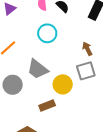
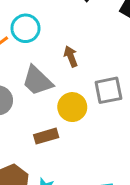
cyan circle: (47, 33) -> (25, 28), moved
brown arrow: (87, 49) -> (71, 56), moved

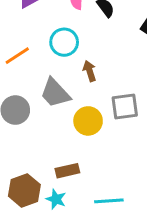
cyan circle: (25, 28) -> (64, 42), moved
brown rectangle: (46, 136) -> (67, 171), moved

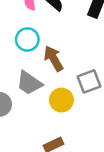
brown arrow: (90, 71) -> (54, 59), size x1.5

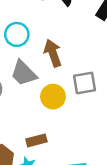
cyan circle: (27, 39) -> (17, 34), moved

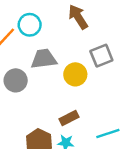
brown arrow: (53, 53) -> (78, 17), moved
gray trapezoid: (24, 73) -> (44, 59), turned 140

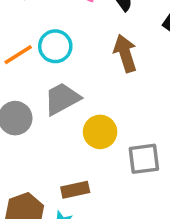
gray square: (101, 56) -> (144, 159), moved
gray trapezoid: (44, 59) -> (62, 99), turned -36

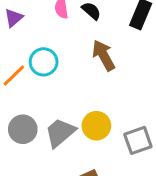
gray trapezoid: (62, 99) -> (60, 133), moved

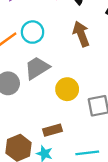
gray trapezoid: (60, 133) -> (37, 68), moved

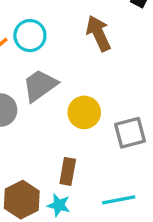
brown rectangle: (52, 130) -> (68, 171), turned -60

